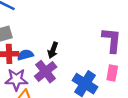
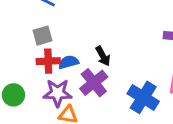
black arrow: (53, 50) -> (103, 56), turned -49

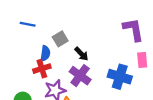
gray square: (43, 36) -> (60, 39), moved
blue semicircle: (69, 62) -> (45, 53), moved, turned 128

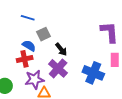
blue line: (28, 24) -> (28, 18), moved
blue semicircle: (45, 53) -> (29, 46), turned -72

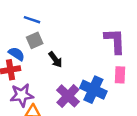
blue line: (28, 18) -> (32, 20), moved
purple cross: (58, 68) -> (68, 96), moved

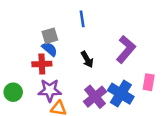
blue line: (32, 20) -> (82, 19), moved, turned 56
gray square: (35, 40) -> (50, 36), moved
purple L-shape: (115, 41) -> (126, 49), moved, turned 36

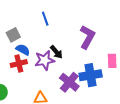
gray square: (50, 36) -> (13, 35), moved
purple star: (50, 90) -> (45, 60), moved
blue cross: (121, 94) -> (91, 75), turned -30

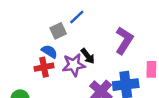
blue line: (45, 19) -> (77, 17), turned 64
gray square: (13, 35) -> (58, 31), moved

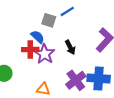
gray square: (58, 31) -> (49, 20), turned 32
purple star: (74, 65) -> (45, 54), moved, turned 30

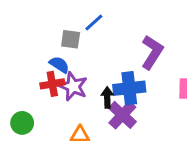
black arrow: (70, 47) -> (107, 98), moved, turned -144
blue cross: (99, 78) -> (129, 88), moved

